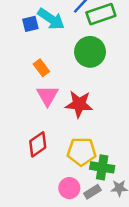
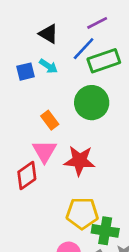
cyan arrow: (51, 19) -> (48, 66), size x0.6
orange rectangle: (41, 68) -> (50, 120), moved
red diamond: (38, 144) -> (27, 175), moved

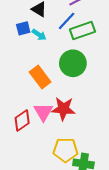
blue square: (26, 72) -> (23, 28), moved
orange rectangle: (50, 120) -> (40, 77), size x1.5
pink triangle: (44, 151) -> (43, 112), moved

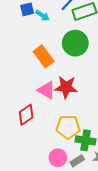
pink triangle: (43, 112) -> (47, 90), turned -30
red diamond: (22, 120) -> (26, 115), moved

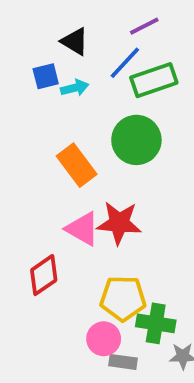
cyan arrow: (43, 15) -> (75, 88), turned -48
pink circle: (58, 158) -> (104, 339), moved
gray rectangle: (77, 161) -> (123, 362), moved, turned 40

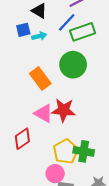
yellow pentagon: (123, 298) -> (66, 151), turned -30
green cross: (156, 323) -> (84, 151), moved

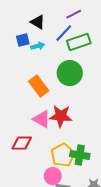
red diamond: (22, 139) -> (22, 143), turned 35

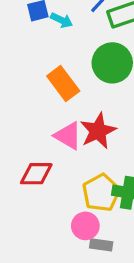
cyan arrow: (38, 46) -> (62, 20), turned 40
red star: (61, 116) -> (98, 131), turned -30

